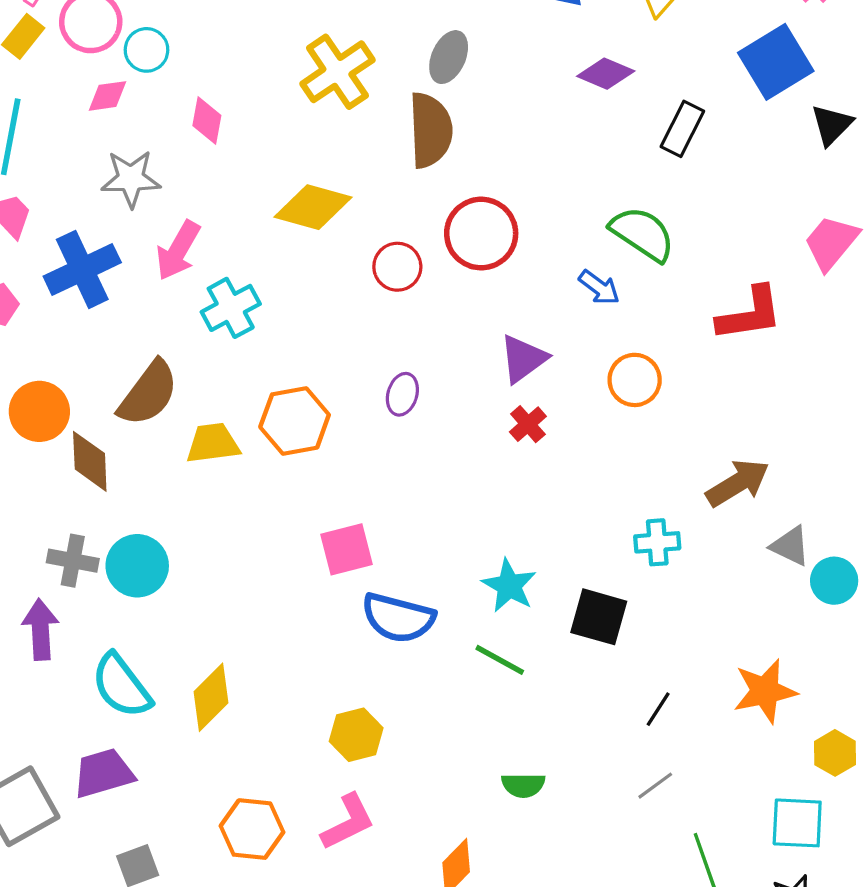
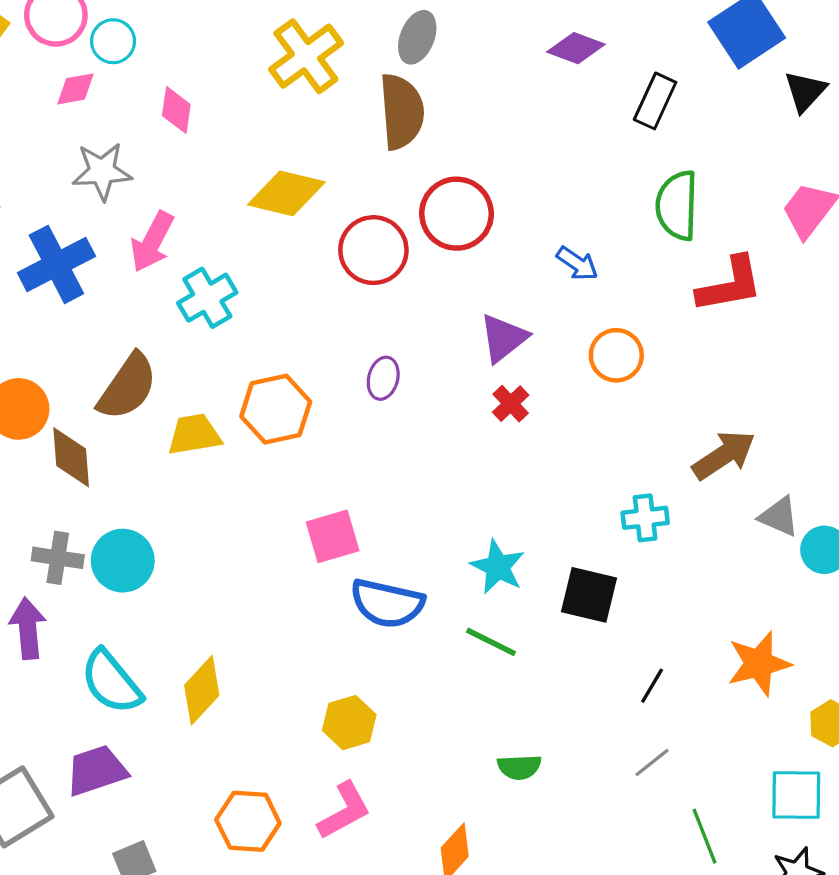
green semicircle: (643, 234) -> (677, 205), moved, turned -120
red circle: (397, 267) -> (373, 250), size x1.4

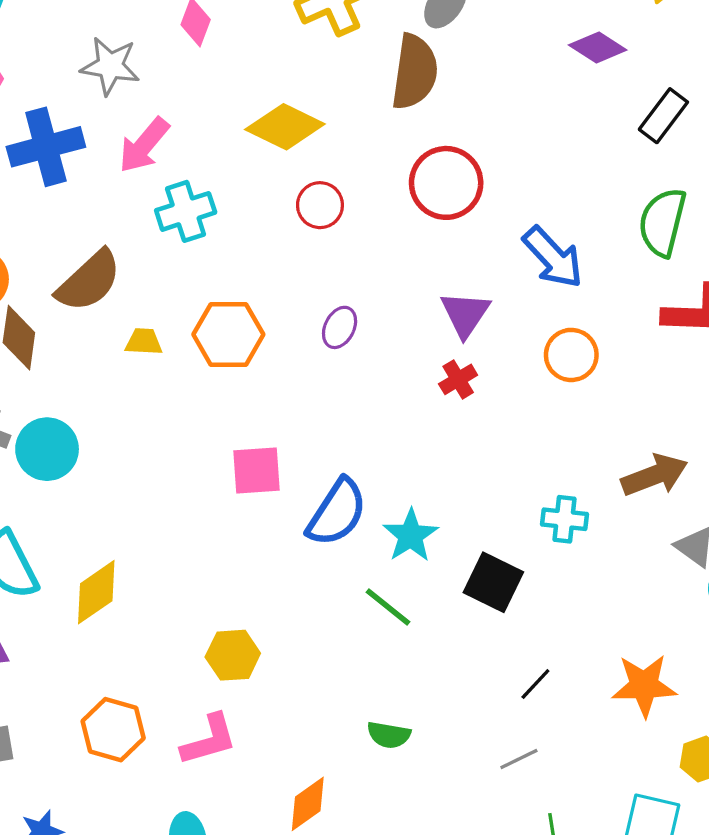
red circle: (373, 250) -> (320, 205), moved, size x0.7
blue arrow: (577, 264) -> (553, 257), size x1.6
purple triangle: (503, 338) -> (465, 314), turned -30
yellow trapezoid: (194, 435) -> (144, 342), size x0.7
blue semicircle: (387, 603) -> (337, 512), moved, turned -82

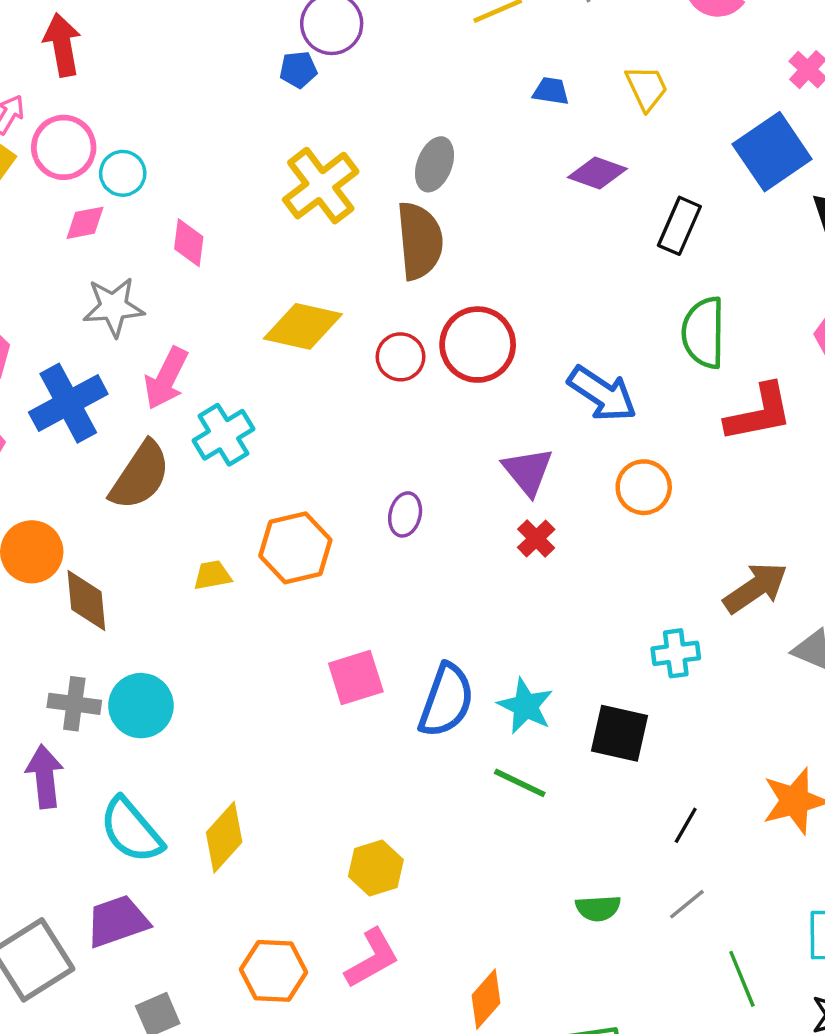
red circle: (320, 205) -> (401, 357), moved
brown semicircle: (89, 281) -> (140, 476), moved
green semicircle: (389, 735) -> (598, 908), moved

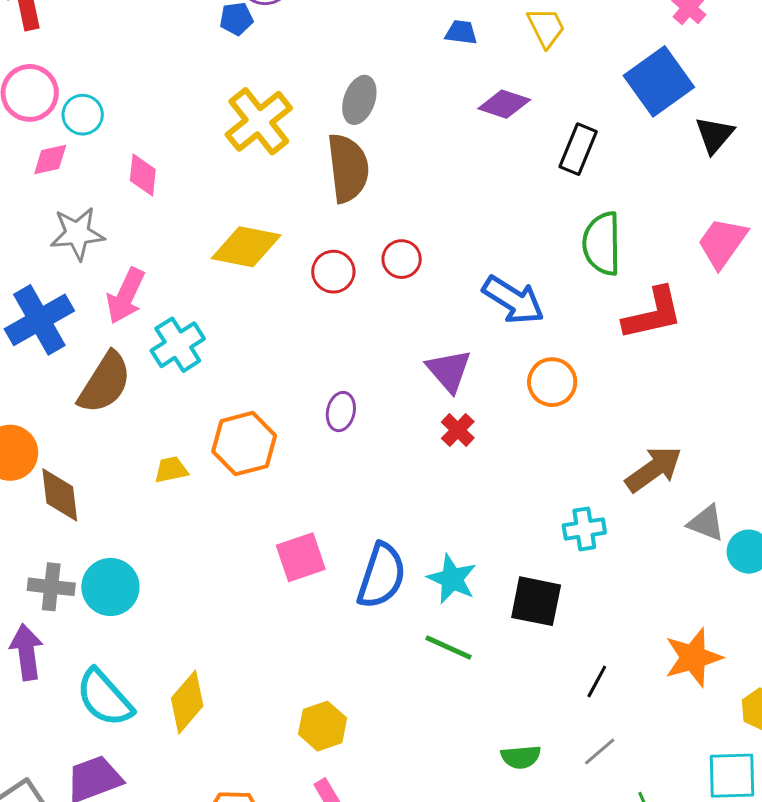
red circle: (478, 345) -> (402, 259), size x0.6

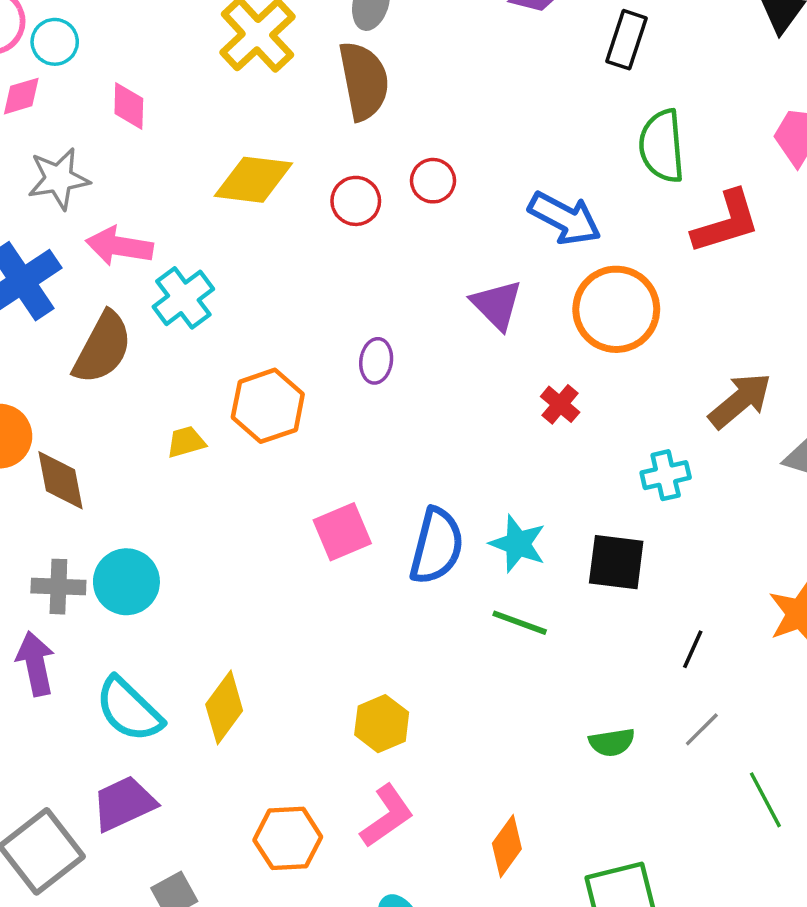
pink arrow: (126, 296) -> (119, 246), turned 78
orange circle: (552, 382) -> (616, 309), size x1.5
red cross: (458, 430) -> (560, 404), moved

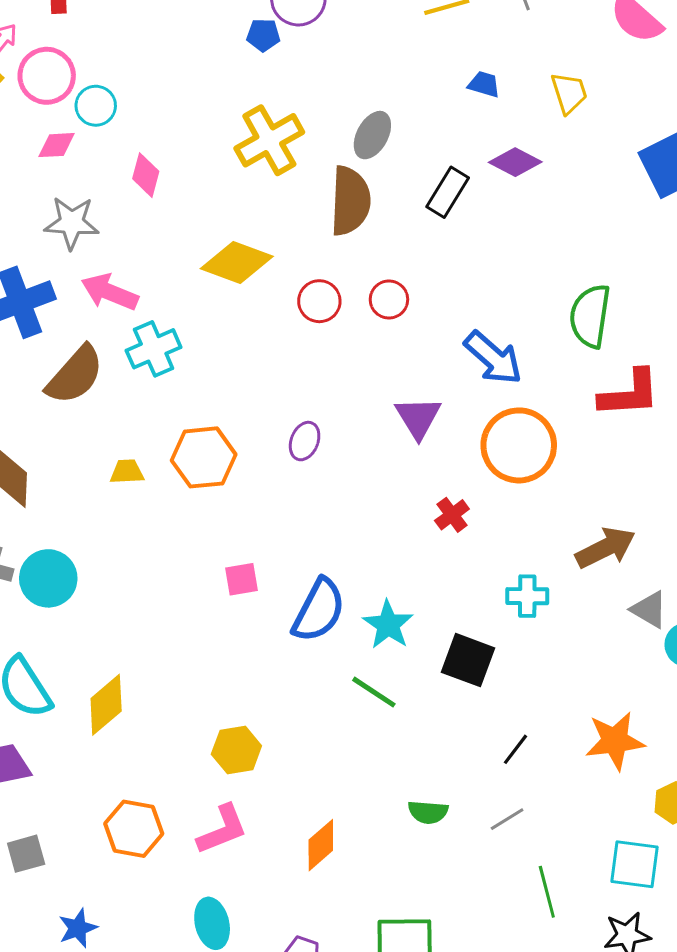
black rectangle: (626, 40) -> (448, 192), moved
pink square: (342, 532) -> (242, 579), size x0.7
orange diamond: (507, 846) -> (321, 845), moved

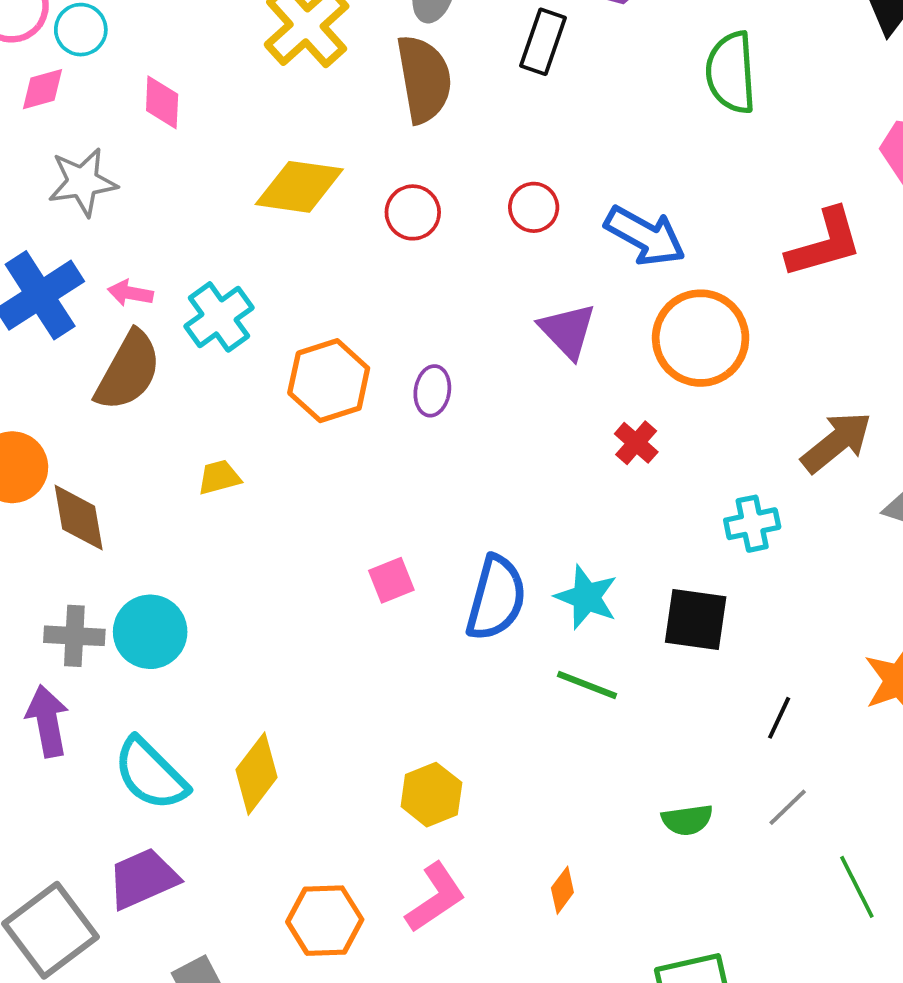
pink arrow: (110, 292) -> (130, 293), moved, size x0.6
red circle: (389, 299) -> (534, 207), moved
green semicircle: (590, 316) -> (731, 73), moved
orange hexagon: (204, 457) -> (329, 381), moved
orange diamond: (321, 845) -> (562, 890), size x0.7

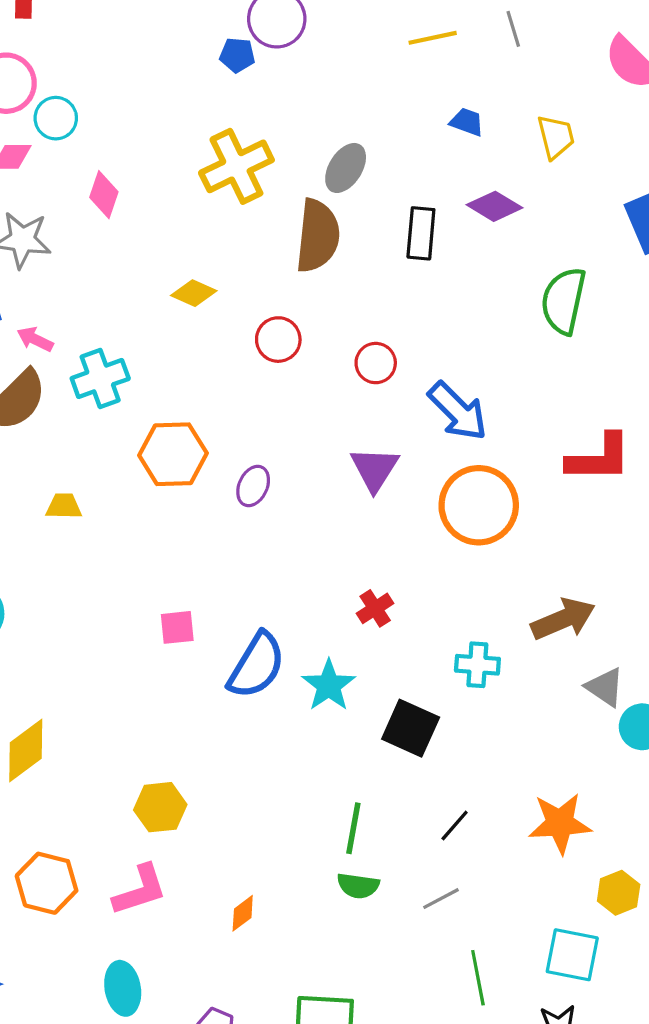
black rectangle: (543, 42) -> (421, 233), turned -30
yellow diamond: (299, 187) -> (194, 293), size x0.6
red cross: (636, 443) -> (375, 608), moved
green line: (587, 685) -> (353, 828), moved, turned 63

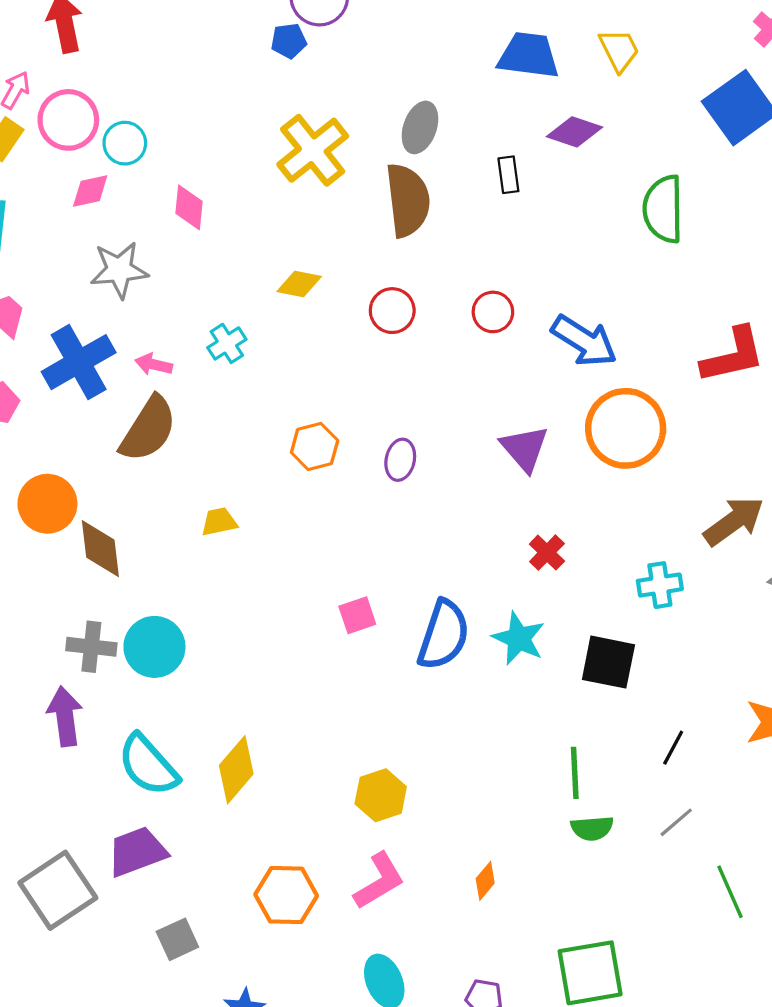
blue trapezoid: (467, 122) -> (529, 55), size x1.8
black rectangle: (421, 233) -> (508, 175), size x0.7
cyan cross: (100, 378) -> (227, 343), moved, size x0.7
orange hexagon: (173, 454) -> (315, 446), size x0.7
purple triangle: (375, 469) -> (524, 448), moved

